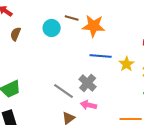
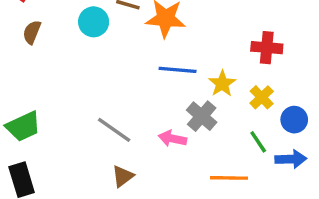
gray cross: (88, 83) -> (202, 116), moved
pink arrow: (89, 105) -> (172, 138), moved

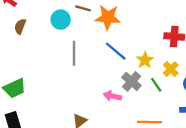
blue line: (178, 70) -> (116, 51), turned 35
gray line: (114, 130) -> (74, 53), moved, turned 55
green line: (258, 142) -> (156, 85), moved

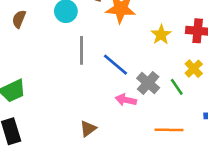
blue line: (116, 51) -> (115, 65), moved
yellow star: (145, 60) -> (161, 35), moved

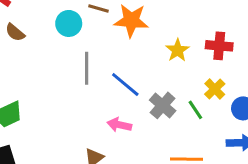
brown semicircle: (19, 19) -> (15, 32), turned -72
pink arrow: (126, 100) -> (119, 125), moved

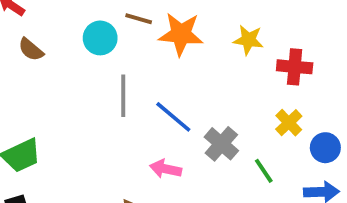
yellow star: (177, 50) -> (248, 40), moved, turned -30
green line: (195, 110) -> (264, 171), moved

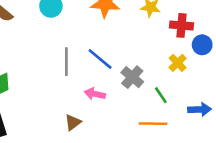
gray line: (123, 96) -> (66, 62), moved
blue circle: (325, 148) -> (202, 45), moved

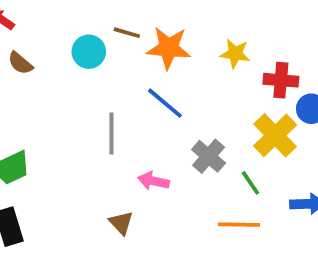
blue line: (100, 59) -> (165, 103), moved
yellow cross: (178, 63) -> (275, 135), size x1.6
brown triangle: (73, 122) -> (121, 223), turned -36

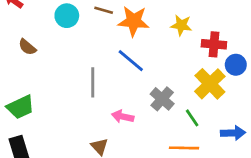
cyan circle: (89, 52) -> (67, 16), moved
brown semicircle: (20, 63) -> (27, 47), moved

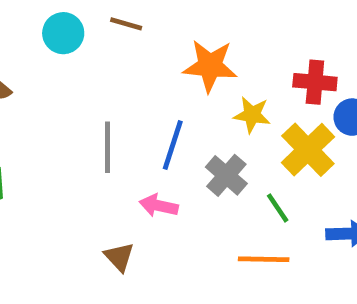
orange star: (134, 21) -> (210, 66), moved
yellow star: (181, 25) -> (252, 115), moved
blue line: (131, 61) -> (173, 145), moved, turned 68

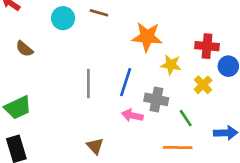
yellow cross: (308, 150) -> (203, 85), size x0.6
gray cross: (226, 175) -> (156, 99), turned -30
pink arrow: (159, 206) -> (132, 115), moved

